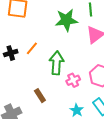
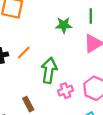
green star: (66, 20) -> (64, 25), size x0.7

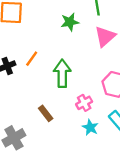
pink cross: (66, 91) -> (84, 103), moved

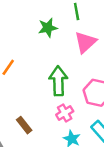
green arrow: (62, 73) -> (58, 81), moved

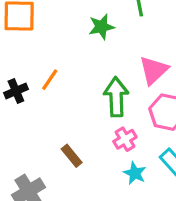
pink triangle: (85, 42) -> (154, 70), moved

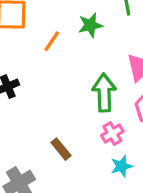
orange line: (50, 80) -> (52, 41), moved
cyan star: (135, 173) -> (122, 166), turned 30

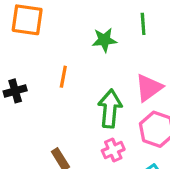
orange line: (52, 41) -> (63, 77), moved, turned -30

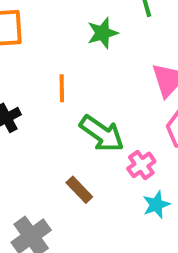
green arrow: (110, 109) -> (102, 134), moved, turned 132

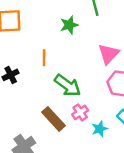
pink cross: (141, 165) -> (80, 112), moved
brown rectangle: (79, 190) -> (53, 119), size x1.5

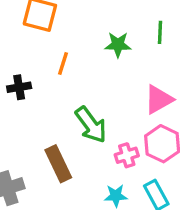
orange line: (44, 58) -> (63, 63), moved
pink cross: (80, 112) -> (127, 155), moved

